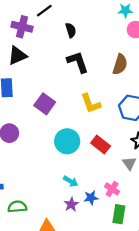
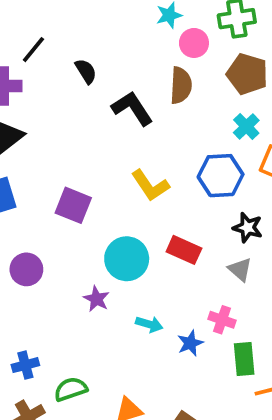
black L-shape: (78, 62) -> (132, 108), moved
brown semicircle: (120, 64) -> (181, 85), moved
purple star: (71, 204) -> (96, 299), moved

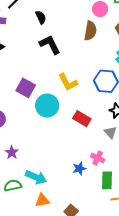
black L-shape: (132, 108) -> (50, 45), moved
cyan circle: (127, 259) -> (47, 106), moved
purple star: (96, 299) -> (12, 152), moved
cyan arrow: (149, 324) -> (36, 177), moved, size x1.5

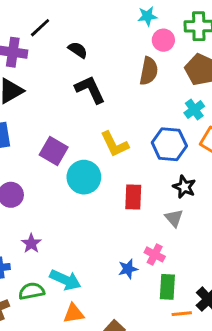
black semicircle: (41, 17) -> (78, 50), turned -32
red rectangle: (82, 119) -> (133, 197), turned 60

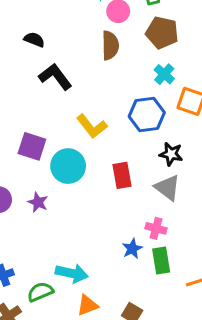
gray triangle: (174, 218) -> (167, 188), size x1.4
purple star: (31, 243) -> (38, 202), moved
green rectangle: (167, 287) -> (161, 260), moved

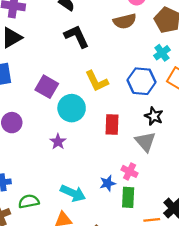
brown semicircle: (110, 45) -> (125, 21), turned 65
purple star: (38, 202) -> (58, 142), moved
cyan arrow: (72, 273) -> (73, 193), moved

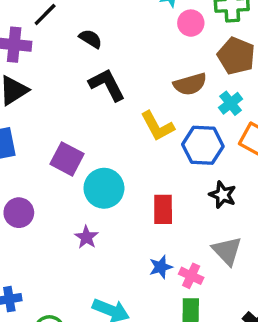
brown semicircle: (125, 21) -> (190, 84), moved
yellow L-shape: (97, 81) -> (157, 126), moved
gray triangle: (145, 142) -> (227, 251), moved
blue star: (108, 183) -> (161, 267), moved

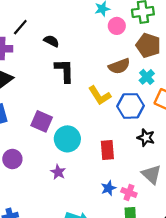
black L-shape: (107, 85) -> (64, 71), turned 30

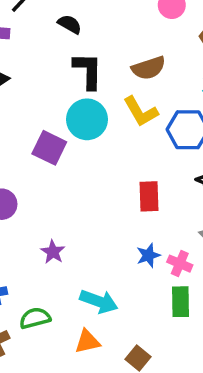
brown semicircle: (119, 66) -> (149, 68), moved
cyan circle: (67, 139) -> (87, 119), moved
purple star: (58, 172) -> (53, 252), moved

